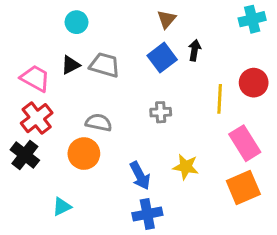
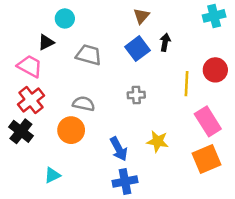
black triangle: (71, 65) -> (46, 42), moved

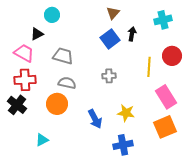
cyan cross: (214, 16) -> (163, 20), moved
gray trapezoid: (89, 55) -> (63, 56), moved
red cross: (31, 100) -> (25, 80), turned 35
blue cross: (125, 182) -> (123, 145), moved

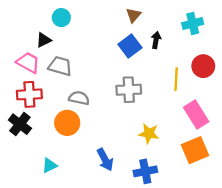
gray trapezoid: (63, 56) -> (60, 66), moved
gray cross: (109, 76) -> (129, 90), size x1.5
blue arrow: (95, 119) -> (105, 160), moved

